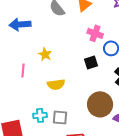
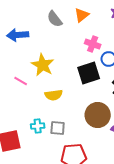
yellow star: (45, 54) -> (43, 65), size x1.6
black square: (91, 62) -> (89, 73), size x1.6
pink line: (23, 70) -> (21, 81), turned -64

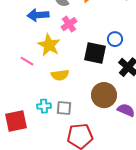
blue arrow: (18, 35) -> (38, 15), moved
pink cross: (93, 44) -> (69, 24), moved, turned 35
black square: (89, 73) -> (95, 53), turned 30

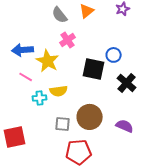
blue arrow: (38, 15) -> (23, 50), moved
brown circle: (104, 95) -> (90, 117), moved
cyan cross: (44, 106) -> (40, 98), moved

